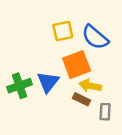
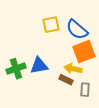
orange square: (77, 65) -> (84, 52), moved
blue triangle: (48, 82) -> (39, 66), turned 42

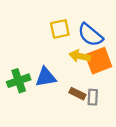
yellow arrow: (73, 69) -> (80, 56), moved
gray rectangle: (85, 90) -> (93, 97), moved

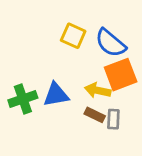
yellow square: (60, 29) -> (73, 36), turned 36
yellow arrow: (80, 56) -> (98, 90), moved

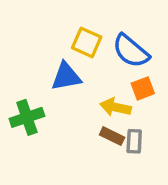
orange square: (121, 75) -> (143, 88), size x0.6
blue triangle: (56, 95) -> (66, 77), moved

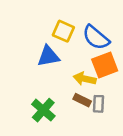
orange square: (143, 88) -> (105, 65), size x1.5
green cross: (27, 117) -> (43, 110), moved, turned -30

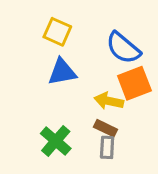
yellow square: (63, 31) -> (57, 32), moved
gray rectangle: (98, 104) -> (107, 147), moved

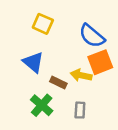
blue triangle: (62, 72) -> (33, 62), moved, turned 50
brown rectangle: (105, 128) -> (58, 82), moved

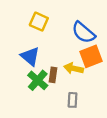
brown rectangle: (58, 82) -> (53, 75), turned 72
green cross: (42, 105) -> (38, 80), moved

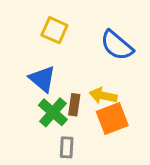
orange square: (91, 56) -> (112, 118), moved
gray rectangle: (73, 100) -> (67, 147), moved

